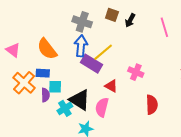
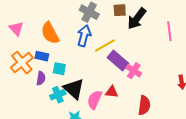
brown square: (112, 15) -> (120, 10), turned -32
black arrow: (130, 20) -> (137, 19), size x1.6
purple rectangle: (91, 64) -> (118, 60), moved
red triangle: (111, 86) -> (112, 92), moved, turned -32
cyan square: (55, 87) -> (59, 69), moved

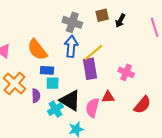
black arrow: (137, 19) -> (120, 21), size x0.6
blue rectangle: (42, 56) -> (47, 70), moved
purple rectangle: (118, 60) -> (90, 69), moved, turned 50
red semicircle: (144, 105) -> (142, 105), turned 42

